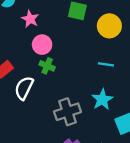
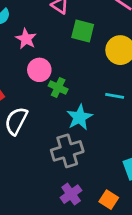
green cross: (47, 66) -> (58, 87), moved
cyan star: (102, 100) -> (80, 117), moved

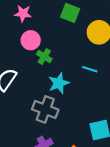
pink star: (26, 39) -> (23, 13), turned -30
gray cross: (67, 151) -> (45, 109), turned 30

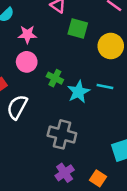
pink circle: (31, 40) -> (27, 62), moved
cyan star: (59, 83) -> (79, 92), moved

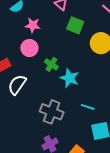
cyan line: (105, 86) -> (88, 107), moved
cyan star: (79, 92) -> (70, 78), turned -30

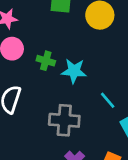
cyan line: (88, 107) -> (108, 100), turned 48

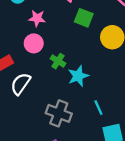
cyan star: (74, 71) -> (78, 76), turned 30

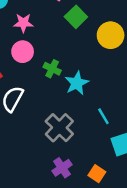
green square: (84, 18) -> (76, 17), turned 30
gray cross: (59, 113) -> (59, 128), turned 30

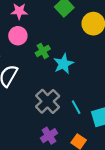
green cross: (52, 69) -> (43, 51), turned 32
cyan line: (103, 116) -> (76, 107), moved

